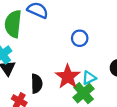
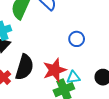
black semicircle: (37, 84) -> (24, 67), size x1.4

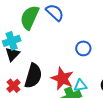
red star: (55, 70) -> (62, 78), turned -30

